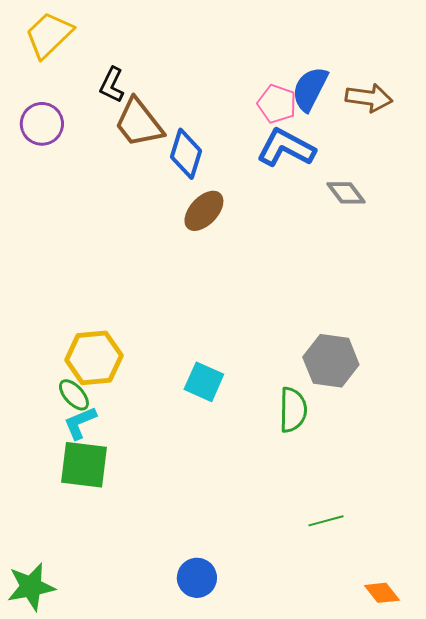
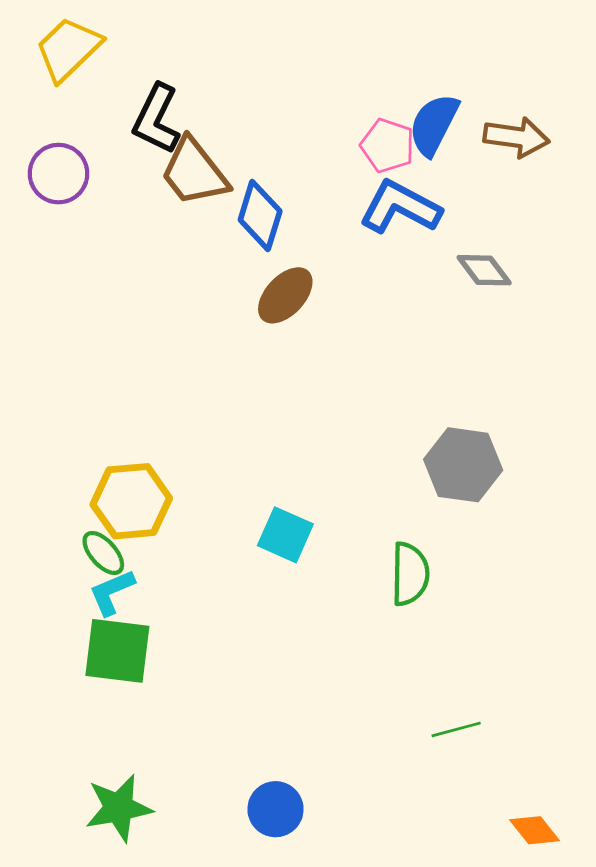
black L-shape: (112, 85) -> (156, 119), size x1.4
gray hexagon: (331, 361) -> (463, 465), moved
green star: (31, 587) -> (119, 808), moved

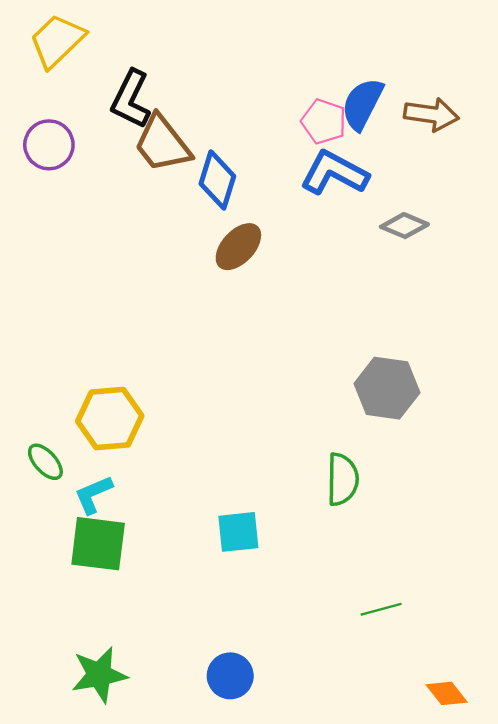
gray diamond: (484, 270) -> (404, 226), turned -30
cyan square: (285, 535) -> (238, 532), moved, turned -30
green ellipse: (103, 553) -> (45, 462), moved

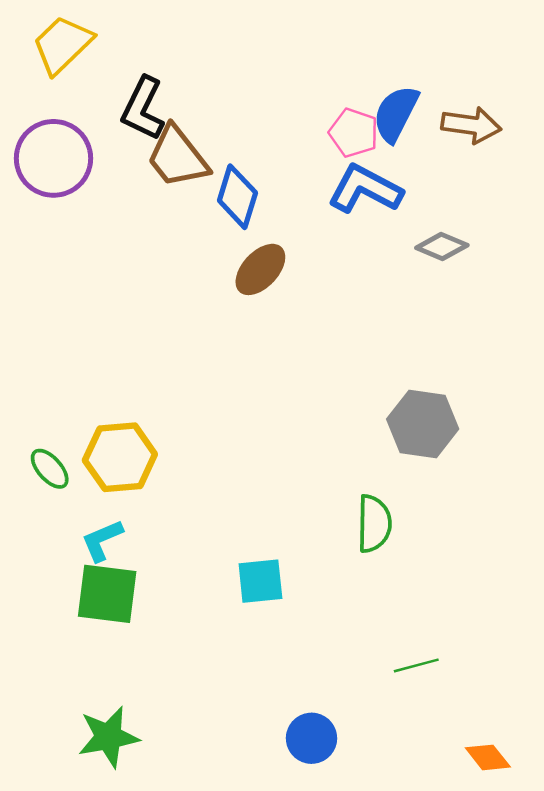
purple circle: (49, 145) -> (53, 158), size x1.4
green ellipse: (45, 462) -> (50, 469), moved
blue circle: (230, 676) -> (312, 738), moved

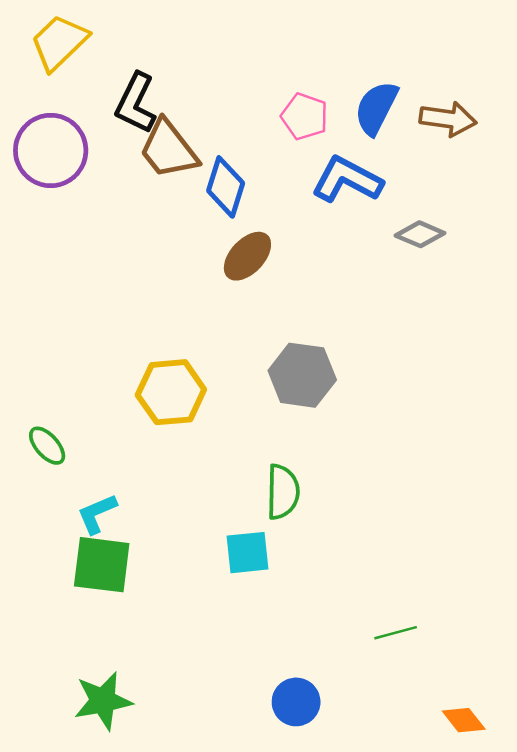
pink pentagon: (354, 133) -> (305, 116), moved
gray hexagon: (423, 424) -> (302, 375), moved
yellow hexagon: (120, 457) -> (171, 392), moved
green semicircle: (374, 524) -> (283, 492), moved

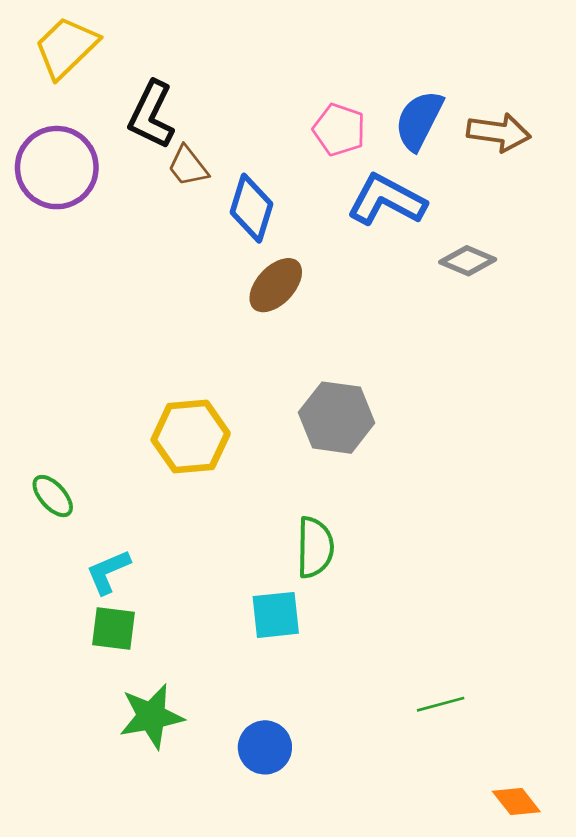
brown trapezoid: (169, 149) -> (188, 166), size x0.6
green square: (102, 565) -> (114, 628), size x0.7
green star: (103, 701) -> (151, 716), moved
blue circle: (296, 702) -> (265, 747), moved

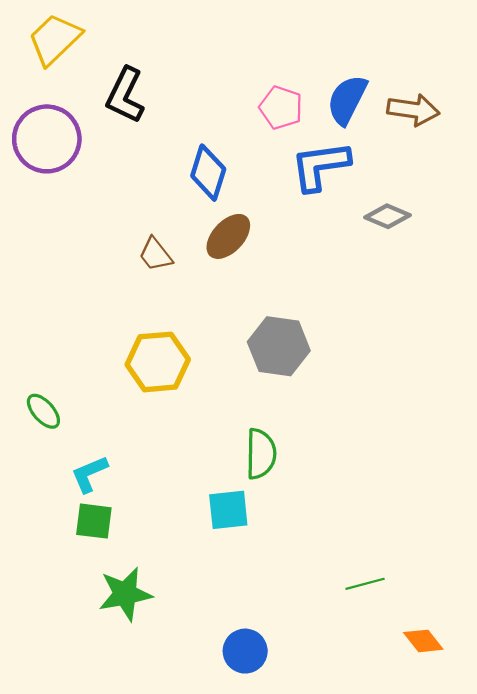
brown trapezoid: (188, 166) -> (155, 254), moved
blue L-shape: (387, 200) -> (320, 166), turned -36
blue circle: (265, 747) -> (245, 651), moved
orange diamond: (516, 801) -> (423, 641), moved

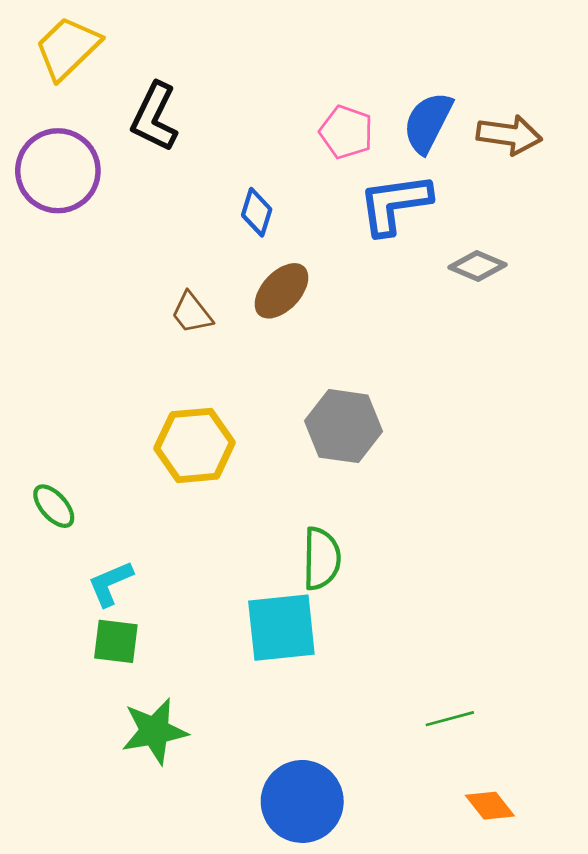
blue diamond: (208, 173) -> (257, 212), size x0.7
cyan square: (228, 510) -> (281, 628), size x1.4
orange diamond: (423, 641) -> (490, 806), moved
blue circle: (245, 651) -> (302, 801), size x1.5

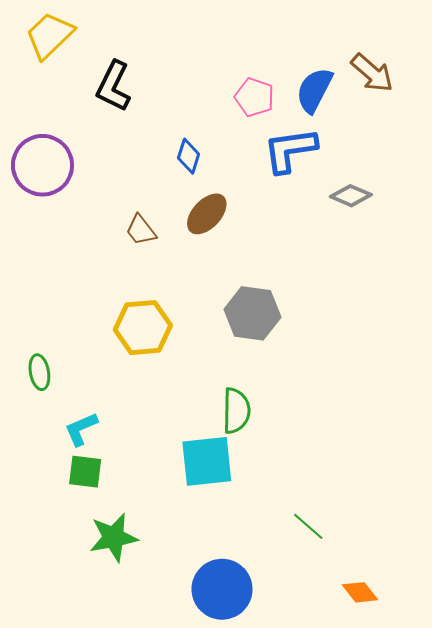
brown arrow: (509, 135) -> (372, 73), moved, turned 33
purple circle: (58, 171) -> (42, 165), moved
green ellipse: (54, 506) -> (39, 372), turned 32
green line: (450, 719) -> (308, 526), moved, turned 56

